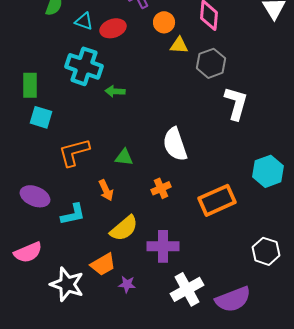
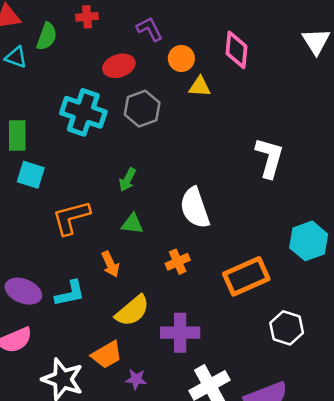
cyan triangle: (84, 21) -> (16, 57), moved
gray hexagon: (211, 63) -> (142, 109), moved
green arrow: (115, 91) -> (127, 180), moved, turned -66
purple ellipse: (35, 196) -> (23, 291), moved
white hexagon: (266, 251) -> (287, 328), moved

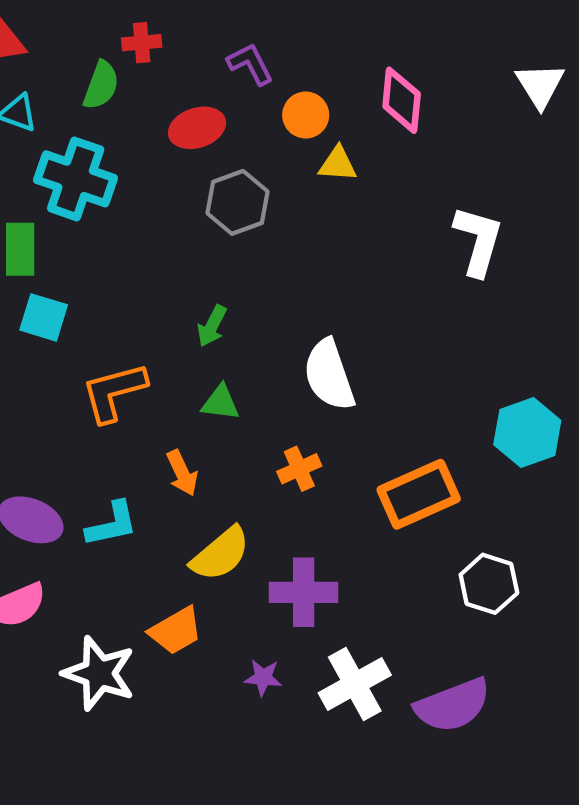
green semicircle: (47, 36) -> (101, 85), moved
cyan cross: (83, 112) -> (76, 179), moved
white L-shape: (269, 158) -> (478, 241), moved
purple star: (136, 379) -> (263, 678), moved

